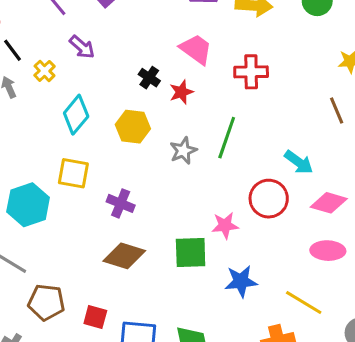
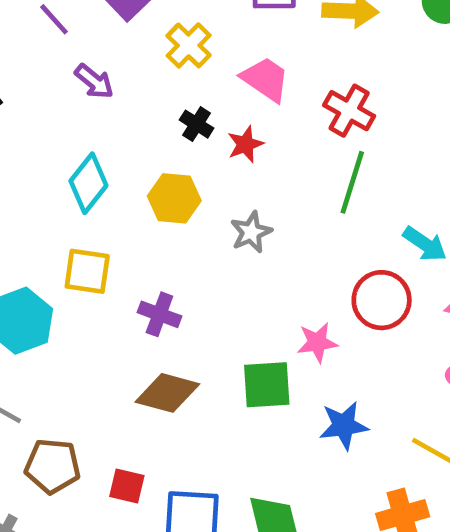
yellow cross: (45, 71) -> (189, 45), moved, size x1.4
red cross: (251, 72) -> (349, 111), turned 32
green line: (227, 138) -> (352, 182), moved

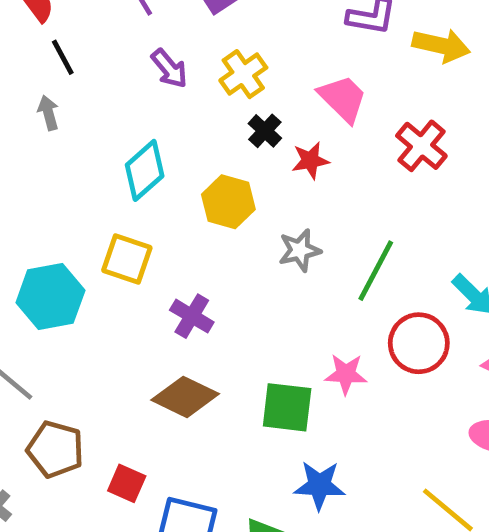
yellow cross: (189, 45) -> (243, 74), moved
green line: (352, 182) -> (376, 271), moved
blue star: (344, 425) -> (319, 485), moved

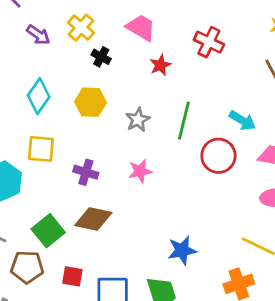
red cross: (421, 146) -> (209, 42), moved
red star: (310, 160) -> (160, 65), moved
pink star: (346, 374) -> (140, 171), moved
green square: (287, 407) -> (48, 231), moved, turned -32

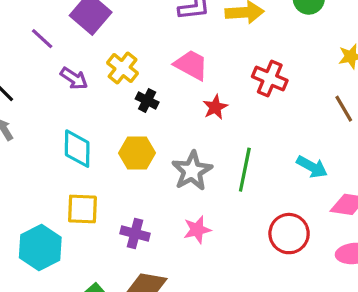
cyan diamond: (39, 96) -> (77, 149), turned -32
gray star: (138, 120) -> (192, 171), size x1.4
red circle: (218, 156) -> (289, 234), moved

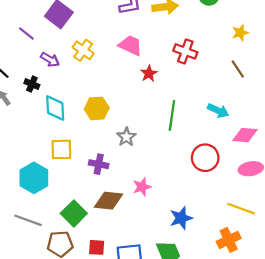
black cross: (147, 101) -> (32, 84), moved
gray star: (192, 171) -> (126, 137), moved, size x0.7
pink star: (197, 230) -> (142, 187), moved

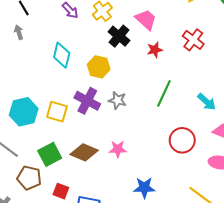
black cross: (32, 84) -> (119, 36), moved, size x1.5
gray star: (126, 137) -> (117, 100), turned 30
yellow square: (61, 149) -> (57, 112), moved
purple cross: (99, 164) -> (87, 101), moved, size x1.4

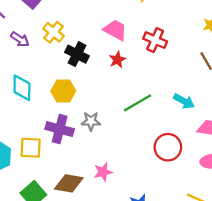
pink trapezoid: (146, 20) -> (115, 30), moved
green line: (164, 93) -> (138, 103), turned 48

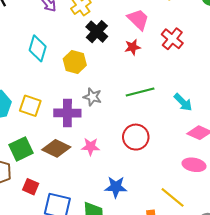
purple cross: (60, 129) -> (67, 113), moved, turned -30
red circle: (168, 147) -> (136, 137), moved

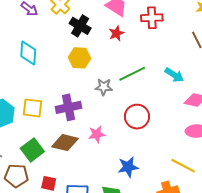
red cross: (172, 39) -> (152, 18), turned -30
yellow hexagon: (75, 62) -> (79, 58), moved
gray star: (92, 97) -> (104, 87), moved

